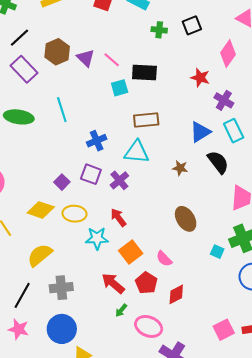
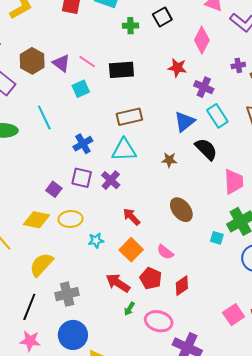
cyan square: (120, 88) -> (81, 89), moved
red arrow: (118, 217) -> (131, 217), moved
cyan star: (97, 238) -> (96, 240), size x0.7

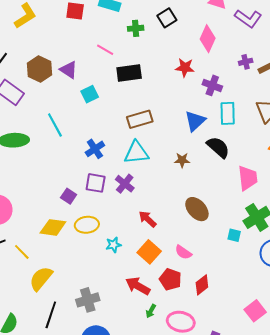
pink line: (87, 62) -> (105, 50), moved
cyan rectangle: (217, 116) -> (228, 113), turned 35
yellow semicircle: (41, 265) -> (41, 279), moved

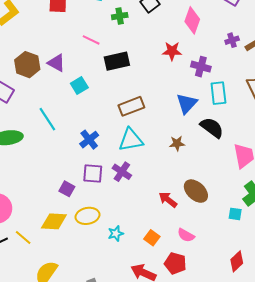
red arrow: (148, 219) -> (168, 200), moved
yellow line: (22, 252) -> (23, 238), moved
orange square: (149, 252) -> (152, 238), size x0.7
red diamond: (202, 285) -> (237, 261), moved

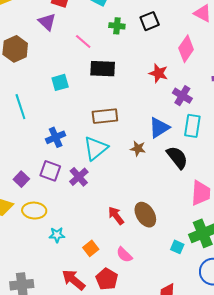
purple triangle: (56, 63) -> (47, 22), moved
cyan triangle: (131, 140) -> (96, 148), turned -44
brown star: (177, 143) -> (138, 149), moved

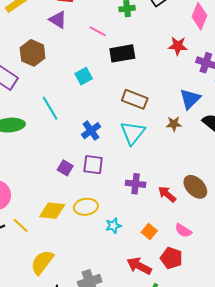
brown rectangle: (105, 116) -> (135, 99), turned 40
purple cross: (79, 177) -> (136, 184), moved, turned -30
purple square: (21, 179) -> (65, 168), moved

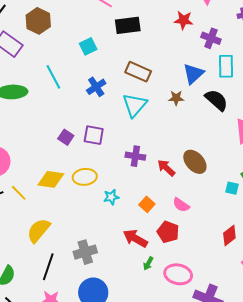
blue cross: (91, 131) -> (96, 87), moved

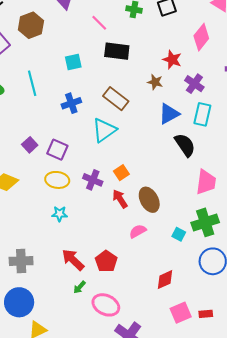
brown star: (176, 98) -> (155, 82), moved
yellow ellipse: (85, 177) -> (57, 180), moved
orange square: (147, 204) -> (121, 173), moved
pink semicircle: (181, 205) -> (138, 231), moved, turned 102

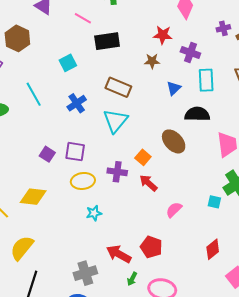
blue triangle: (169, 114) -> (174, 88), size x0.7
black semicircle: (185, 145) -> (197, 114), turned -40
brown ellipse: (149, 200) -> (174, 141), moved
gray cross: (21, 261) -> (85, 273), moved

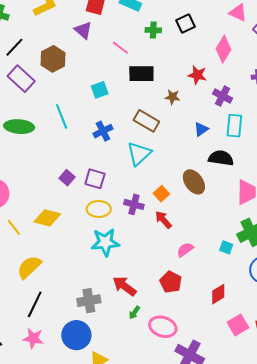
brown star: (152, 61) -> (172, 97), moved
cyan star: (94, 213) -> (105, 242), size x1.8
red pentagon: (151, 247) -> (171, 282), moved

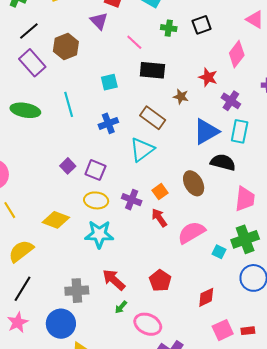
blue triangle: (201, 129) -> (206, 132), size x1.8
yellow diamond: (47, 218) -> (56, 220), moved
pink semicircle: (185, 250) -> (191, 233), moved, size x1.6
pink star: (33, 338) -> (18, 322), turned 30

